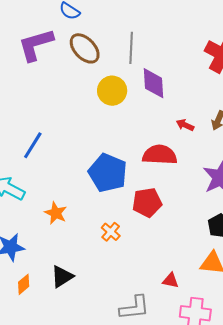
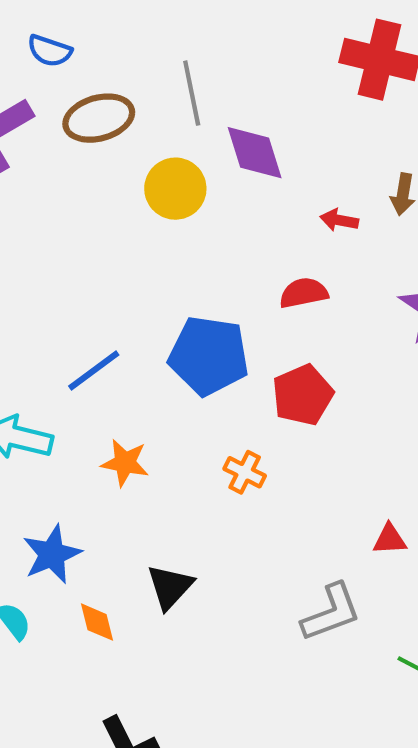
brown ellipse: (85, 48) -> (99, 118), turned -48
blue line: (33, 145) -> (94, 371), moved, turned 36
red semicircle: (160, 155) -> (304, 293), size x0.7
orange diamond: (24, 284) -> (97, 622), turned -50

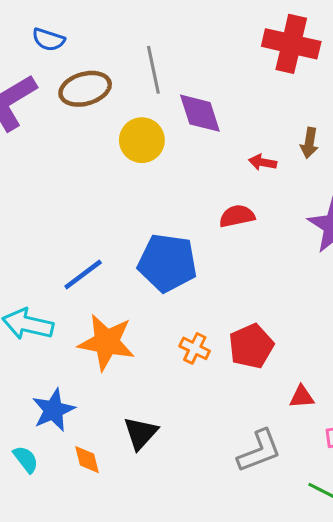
red pentagon: (303, 395) -> (251, 346), moved
orange star: (125, 463) -> (107, 342), size x1.6

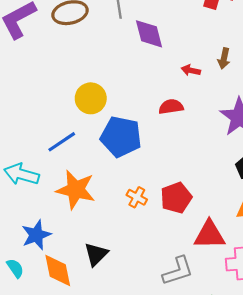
yellow circle: (142, 140) -> (91, 98), moved
red triangle: (302, 397) -> (209, 235), size x1.8
orange diamond: (87, 460) -> (58, 271), size x1.6

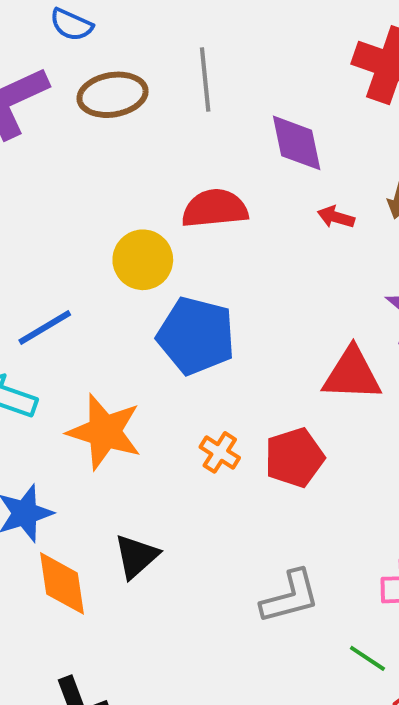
purple diamond: (149, 34) -> (297, 143), moved
red semicircle: (171, 107) -> (215, 208), moved, size x1.4
blue line: (62, 142) -> (45, 328), moved
red triangle: (209, 235) -> (352, 374), moved

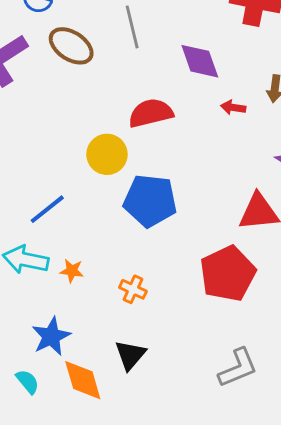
brown ellipse: (113, 95) -> (71, 46), turned 51
orange star: (105, 432) -> (72, 271), moved, size x0.5
orange cross: (220, 452) -> (133, 289), moved
red pentagon: (294, 458) -> (228, 274), size x1.4

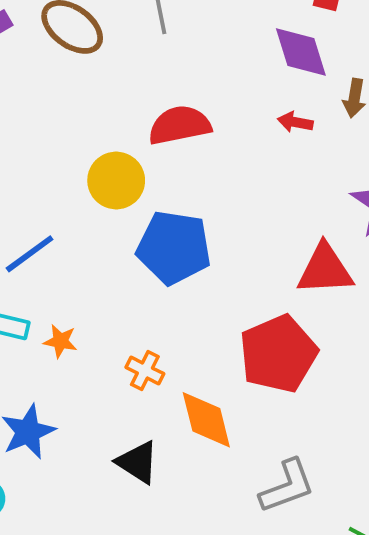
purple diamond: (200, 61) -> (301, 52), moved
black triangle: (130, 355) -> (138, 462), turned -40
orange diamond: (83, 380) -> (206, 420), moved

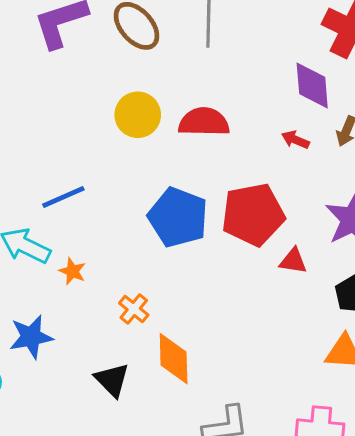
yellow circle: (116, 180) -> (138, 115), moved
red triangle: (325, 269) -> (293, 261), size x0.6
red pentagon: (278, 354) -> (253, 215), moved

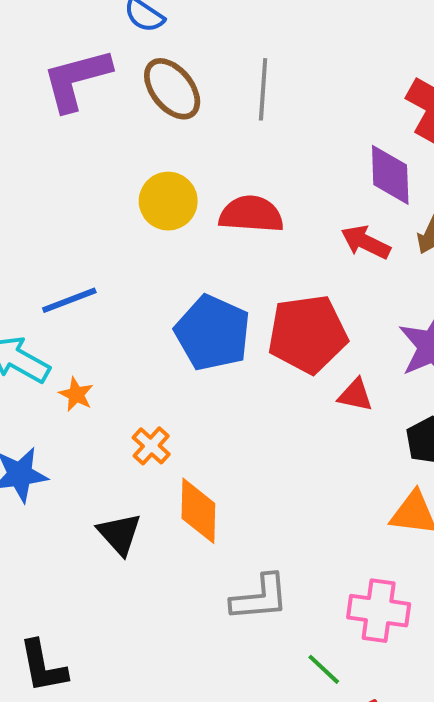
red arrow: (295, 140) -> (366, 242), size x1.4

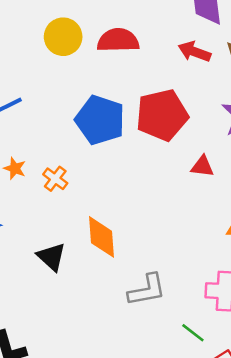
red triangle: (355, 395) -> (202, 166), moved
orange cross: (151, 446) -> (55, 179), moved

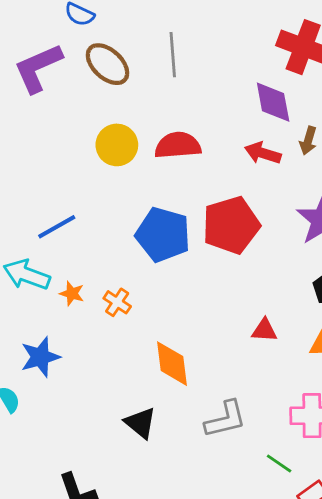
red triangle: (202, 166) -> (264, 330), moved
black triangle: (51, 257) -> (140, 423), moved

